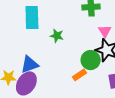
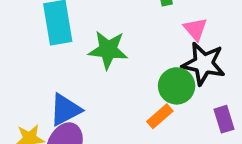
green star: (57, 36) -> (108, 50), size x1.5

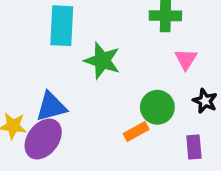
black star: (204, 64) -> (205, 101), moved, size x0.6

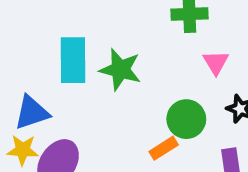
cyan rectangle: (62, 26) -> (73, 60), moved
blue triangle: (51, 107) -> (32, 113), moved

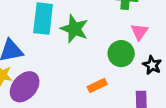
green circle: (186, 119) -> (121, 54), moved

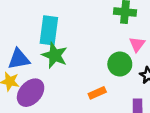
green star: (74, 29) -> (55, 55), moved

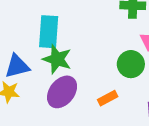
purple ellipse: (31, 93) -> (62, 92), moved

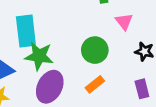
green circle: (131, 64) -> (95, 50), moved

